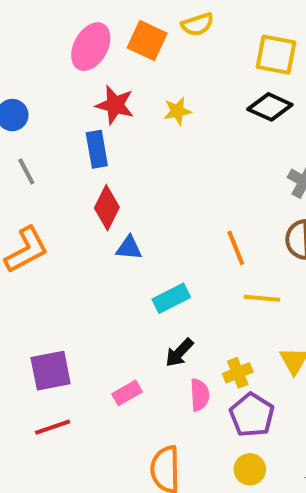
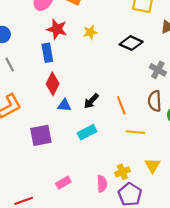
black diamond: (270, 107) -> (131, 43), moved
black arrow: (179, 353) -> (91, 101), moved
purple square: (51, 371) -> (41, 135), moved

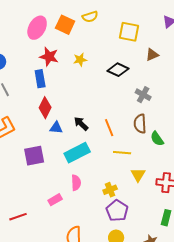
black arrow: (91, 101) -> (81, 124), turned 91
cyan rectangle: (87, 132) -> (77, 153), size x1.4
yellow triangle: (153, 165) -> (138, 175), moved
pink semicircle: (102, 184) -> (76, 183), moved

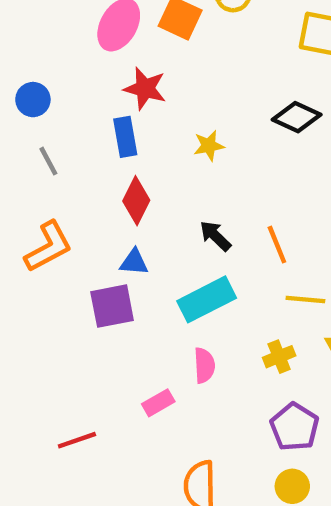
yellow star: (80, 60) -> (209, 146), moved
blue triangle: (56, 128) -> (134, 262), moved
yellow cross: (110, 190) -> (279, 357), moved

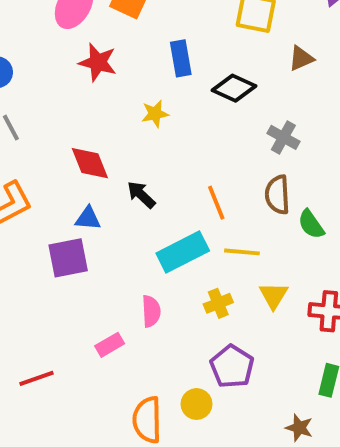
blue rectangle: (125, 137) -> (181, 58), moved
red diamond: (136, 201) -> (90, 163), turned -48
black arrow: (215, 236) -> (141, 195), moved
cyan rectangle: (207, 299) -> (183, 252), moved
yellow circle: (292, 486) -> (197, 404), moved

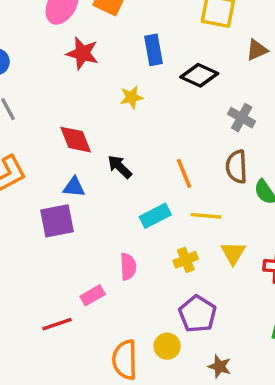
cyan rectangle: (183, 252) -> (155, 216), size x0.7
red line: (37, 378) -> (57, 324), moved
brown star: (299, 428) -> (220, 366), moved

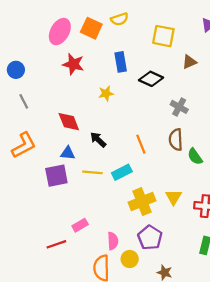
yellow line: (206, 216) -> (92, 172), moved
yellow cross: (186, 260) -> (142, 202), size x1.6
pink semicircle: (128, 267) -> (113, 241), moved

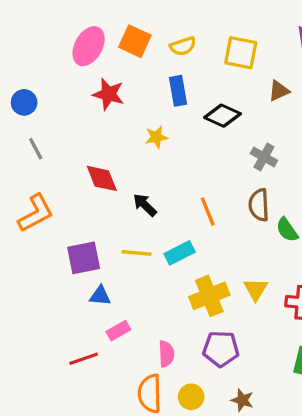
yellow semicircle: (120, 19) -> (183, 46), moved
blue triangle: (68, 153) -> (100, 296), moved
purple pentagon: (150, 238) -> (221, 349), turned -30
yellow circle: (130, 259) -> (191, 397), moved

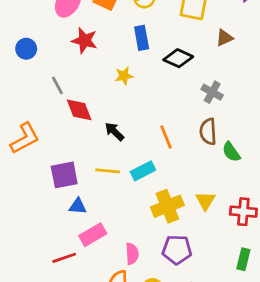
blue circle: (24, 102) -> (26, 49), moved
gray line: (36, 149) -> (57, 85), moved
pink rectangle: (118, 331) -> (93, 235), size x1.4

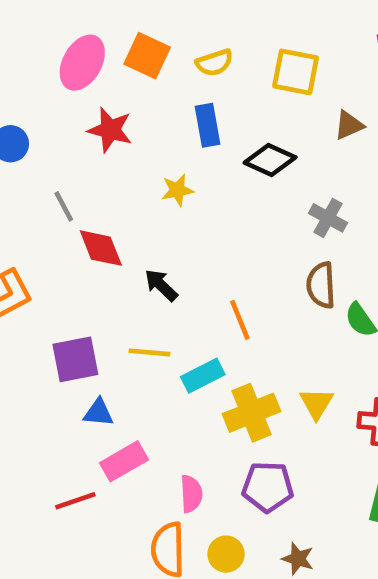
orange line: (166, 137) -> (240, 320), moved
cyan rectangle: (143, 171) -> (203, 376), moved

